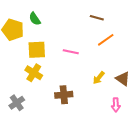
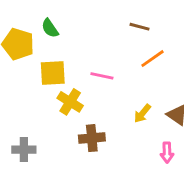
yellow cross: (34, 73) -> (70, 102), moved
gray cross: (17, 103) -> (24, 150), turned 35

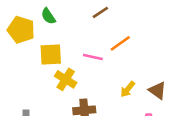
brown line: (139, 27) -> (100, 12), moved, turned -49
orange line: (153, 59) -> (120, 43), moved

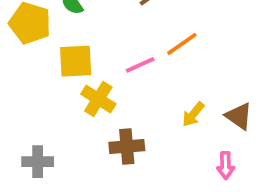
pink line: (93, 57) -> (140, 65), turned -36

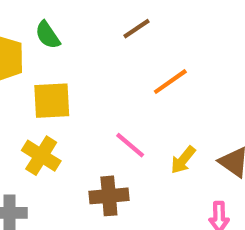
pink line: (140, 65) -> (130, 145), moved, turned 64
yellow cross: (98, 99) -> (41, 156), moved

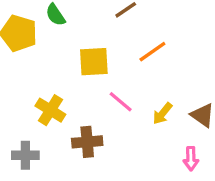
yellow square: (52, 101) -> (94, 62), moved
brown cross: (109, 196) -> (87, 142), moved

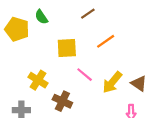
yellow arrow: (162, 113) -> (112, 82), size x1.5
brown cross: (87, 142) -> (62, 101), turned 30

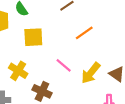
yellow square: (67, 48) -> (33, 37), moved

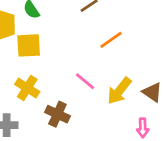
yellow square: (33, 37) -> (29, 45), moved

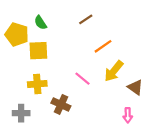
yellow cross: (27, 88) -> (37, 84), turned -36
yellow arrow: (119, 91) -> (114, 71), moved

